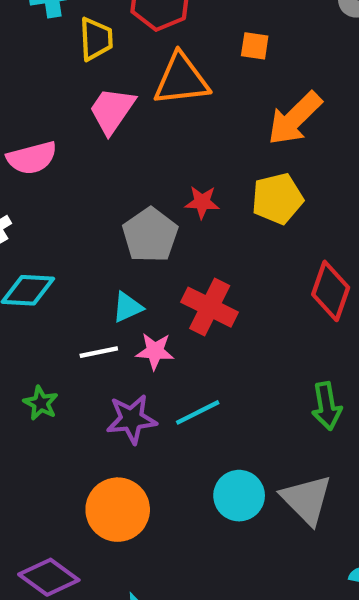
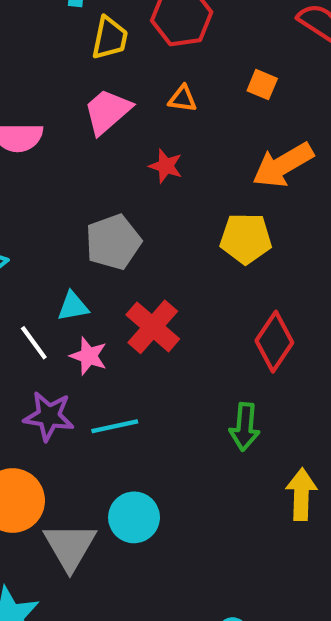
orange triangle: (181, 79) -> (183, 99), size x0.5
red star: (202, 202) -> (166, 166), moved
white line: (99, 352) -> (34, 343), turned 51
green arrow: (327, 406) -> (245, 427), moved
gray triangle: (307, 500) -> (70, 546), moved

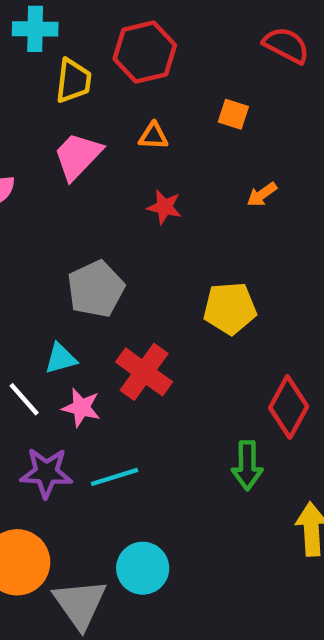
orange arrow: (283, 165) -> (262, 195), size x0.5
red star: (166, 166) -> (164, 207), moved
yellow pentagon: (246, 239) -> (230, 308), moved
red diamond: (274, 342) -> (289, 407), moved

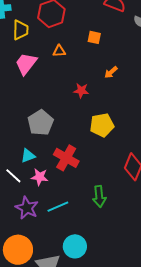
red star: (164, 207) -> (81, 91), moved
green arrow: (247, 465) -> (99, 196), moved
purple star: (46, 473) -> (27, 208), turned 30

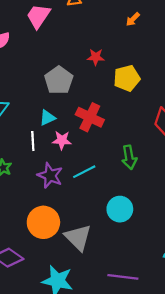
red star: (81, 91) -> (96, 57), moved
white line: (13, 176) -> (33, 141), turned 48
cyan circle: (75, 246) -> (120, 209), moved

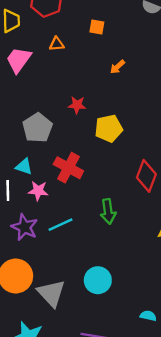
cyan triangle: (47, 118) -> (24, 167), turned 42
cyan circle: (120, 209) -> (98, 280), moved

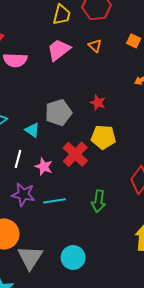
orange triangle: (57, 44) -> (95, 46), turned 32
yellow pentagon: (109, 128) -> (103, 137), moved
cyan triangle: (24, 167) -> (32, 130), moved
purple star: (25, 227) -> (23, 194), turned -30

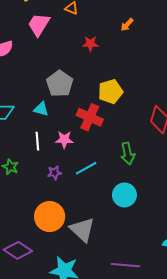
red star: (98, 103) -> (90, 44), moved
purple star: (23, 194) -> (54, 173), size x0.6
cyan circle: (73, 257) -> (124, 195), moved

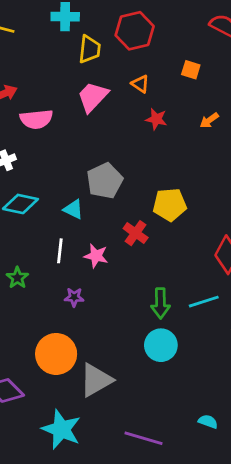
red star: (90, 44) -> (156, 119), moved
red cross: (90, 117) -> (136, 233), size x0.7
green arrow: (128, 154) -> (160, 303), moved
cyan line: (86, 168) -> (204, 302), moved
gray triangle: (82, 230) -> (96, 380), turned 36

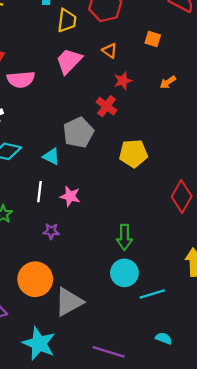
red star: (156, 119) -> (123, 81), turned -30
red cross: (136, 233) -> (107, 106), moved
cyan line: (204, 302) -> (152, 294), moved

